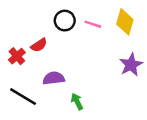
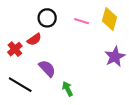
black circle: (65, 21) -> (47, 18), moved
purple semicircle: (54, 78) -> (47, 68), turned 54

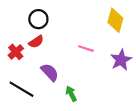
black circle: (47, 18) -> (38, 19), moved
pink line: (82, 21) -> (86, 49), moved

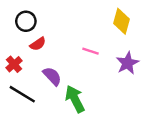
black circle: (38, 19) -> (26, 21), moved
red cross: (16, 52) -> (14, 64), moved
green arrow: (71, 94) -> (75, 99), size x1.6

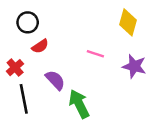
purple star: (127, 63) -> (134, 66), turned -30
black line: (22, 94) -> (24, 99), turned 48

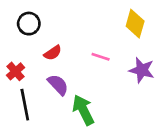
red semicircle: (40, 46) -> (53, 53), moved

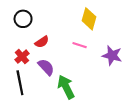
yellow diamond: (135, 24) -> (89, 19), moved
red cross: (16, 71) -> (22, 57), moved

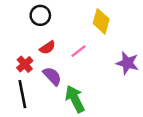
black circle: (23, 19) -> (40, 15), moved
pink line: (80, 45) -> (78, 51), moved, turned -56

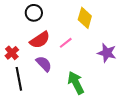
red semicircle: (47, 48) -> (40, 40), size x1.5
red cross: (25, 64) -> (12, 53), moved
green arrow: (75, 99) -> (76, 83), moved

